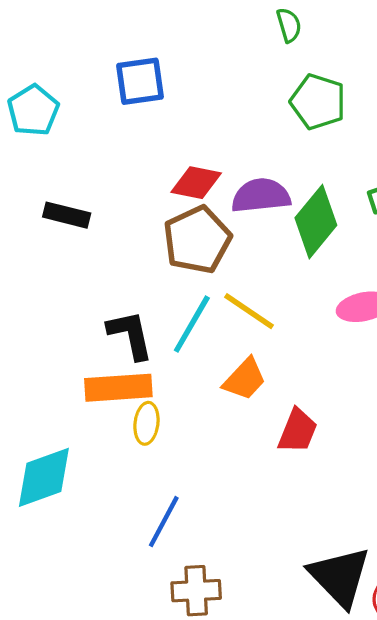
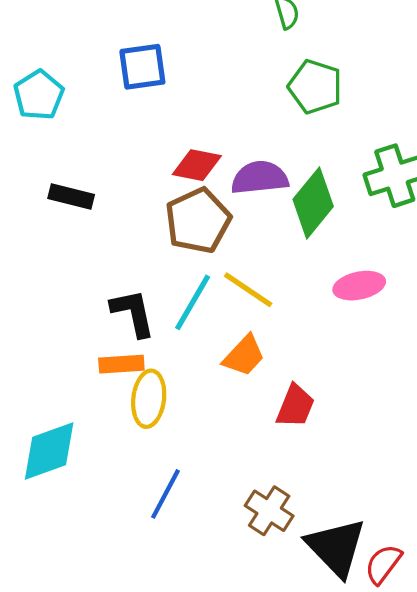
orange rectangle: (118, 388) -> (121, 364), size x0.7
yellow ellipse: (146, 423) -> (149, 399), size x1.4
brown cross: (196, 591) -> (269, 511), moved, turned 36

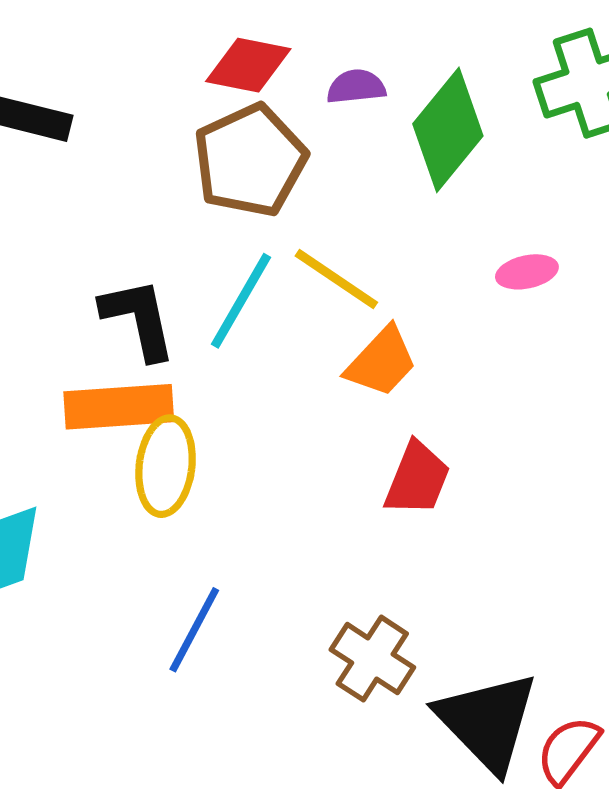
purple semicircle: (260, 178) -> (356, 87), size x0.6
pink ellipse: (359, 286) -> (527, 272), size x0.7
orange trapezoid: (244, 356) -> (381, 362), moved
orange rectangle: (121, 364) -> (119, 407), size x1.4

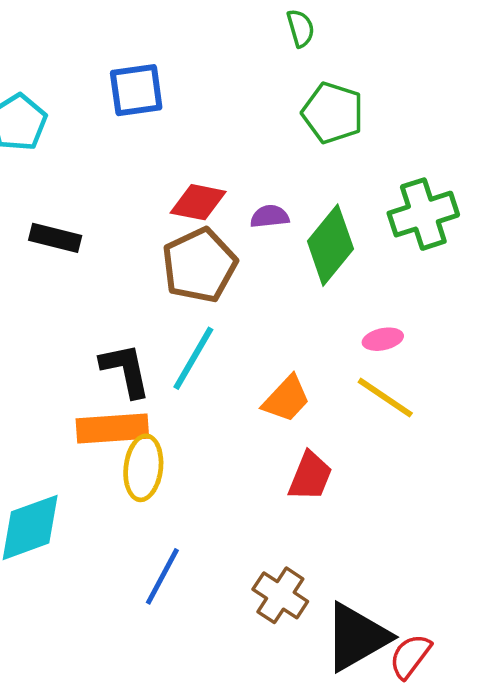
yellow line: (336, 279) -> (385, 398), moved
black triangle: (487, 721) -> (357, 637), turned 44

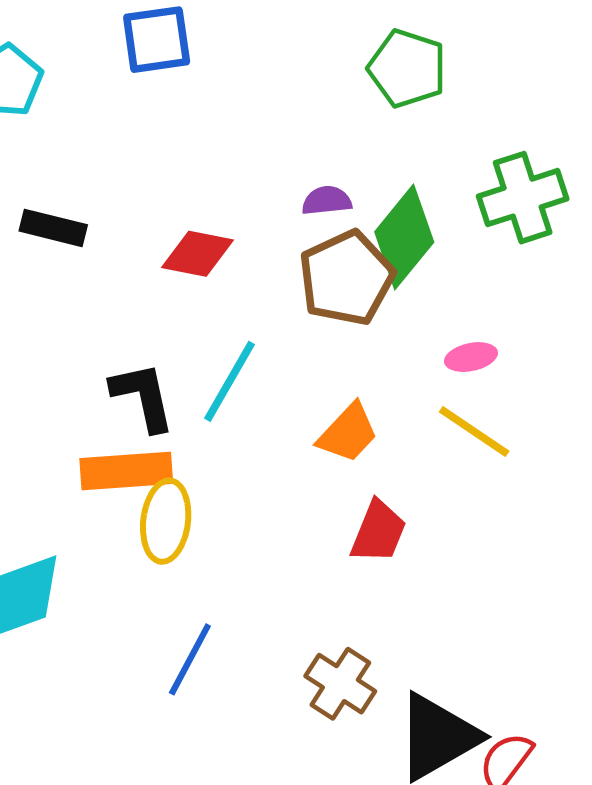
red diamond: (198, 202) -> (198, 254), moved
brown pentagon: (199, 265) -> (346, 278), moved

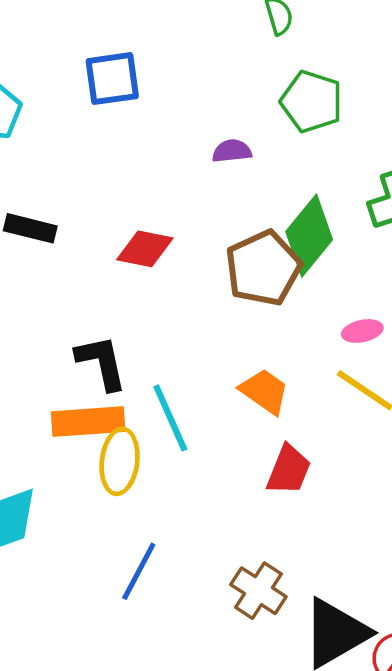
purple semicircle: (327, 201) -> (232, 151), moved
cyan line: (229, 381) -> (170, 418), moved, turned -54
orange trapezoid: (348, 433) -> (264, 391), turned -98

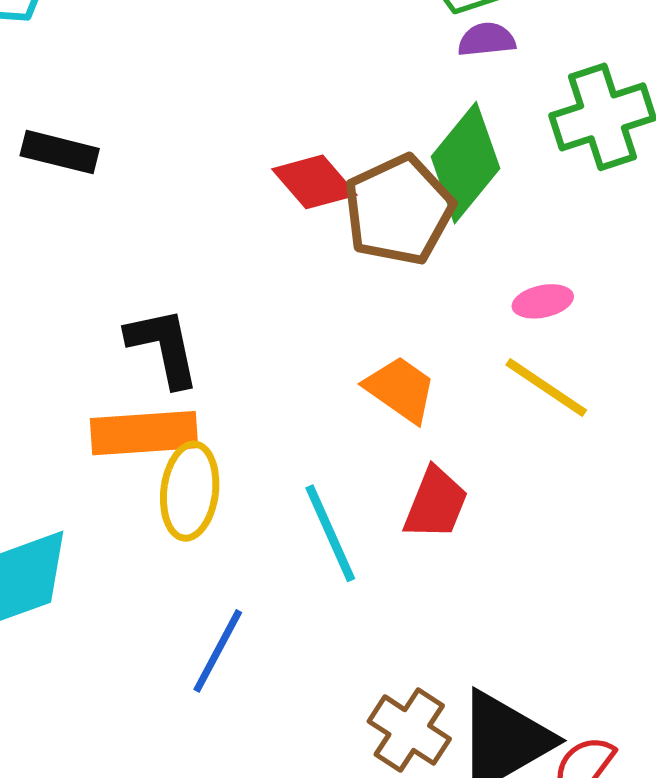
purple semicircle: (232, 151) -> (487, 40), moved
red diamond: (145, 249) -> (314, 182), moved, turned 38
cyan line: (170, 418) -> (330, 533), moved
brown cross: (258, 591) -> (409, 730), moved

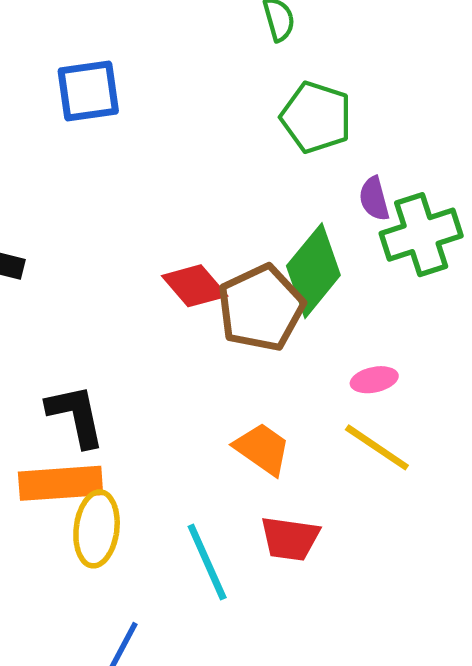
purple semicircle: (487, 40) -> (374, 199), moved, turned -99
red trapezoid: (436, 503) -> (290, 539), turned 76

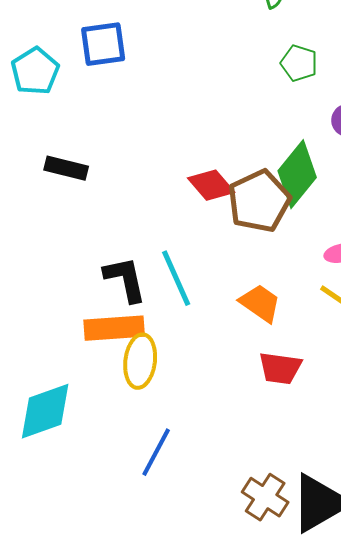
blue square: (88, 91) -> (103, 44), moved
green pentagon: (316, 117) -> (299, 63), size x0.7
cyan line: (207, 562) -> (176, 278), moved

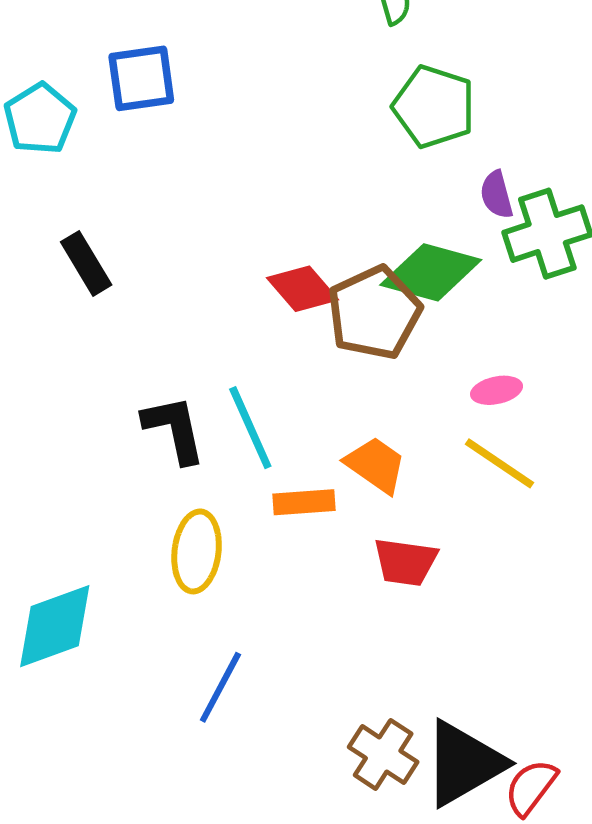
green pentagon: (299, 63) -> (434, 107), size x1.5
black rectangle: (66, 168) -> (86, 263), turned 45
green diamond: (297, 174) -> (431, 272), turned 66
orange rectangle: (114, 328) -> (304, 502), moved, size x0.7

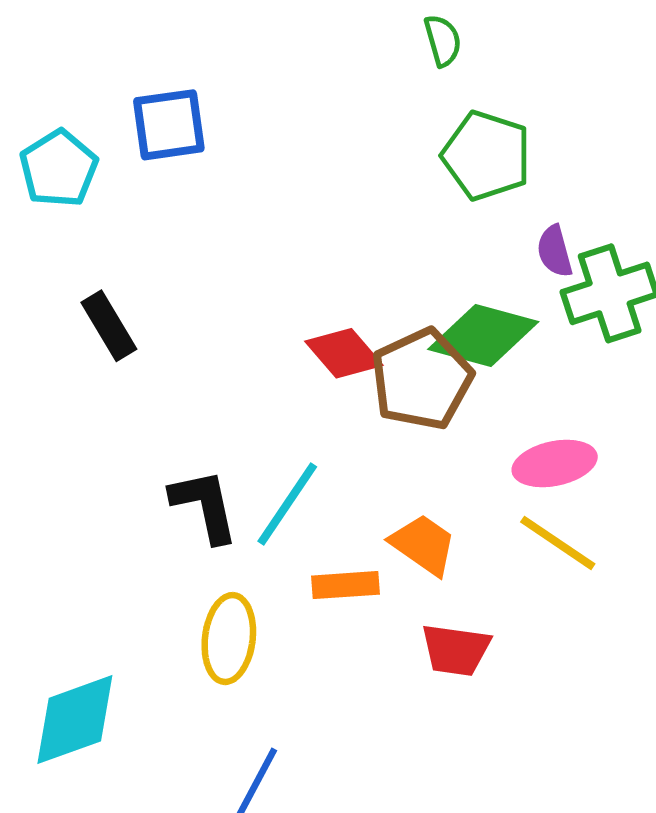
pink ellipse: (497, 390) -> (555, 463), size x1.5
cyan line: (250, 428) -> (287, 504), turned 58

